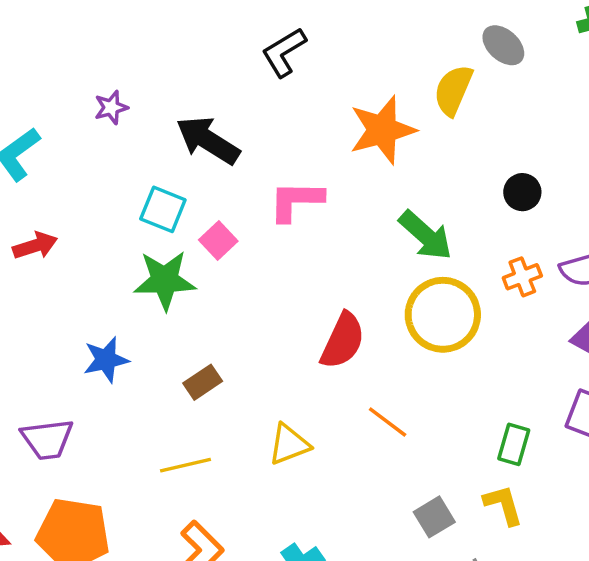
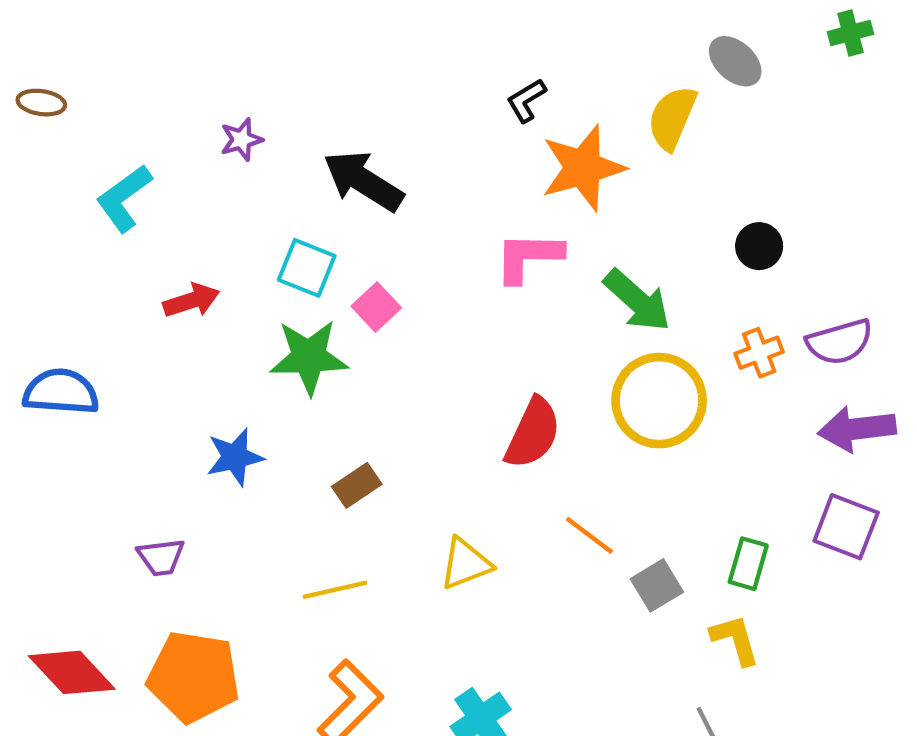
black L-shape: (284, 52) -> (526, 100), moved, size x0.7
pink L-shape: (296, 201) -> (529, 257), moved
red arrow: (35, 246) -> (191, 300), moved
purple trapezoid: (47, 439) -> (161, 557), size x0.7
gray square: (434, 517) -> (657, 585), moved

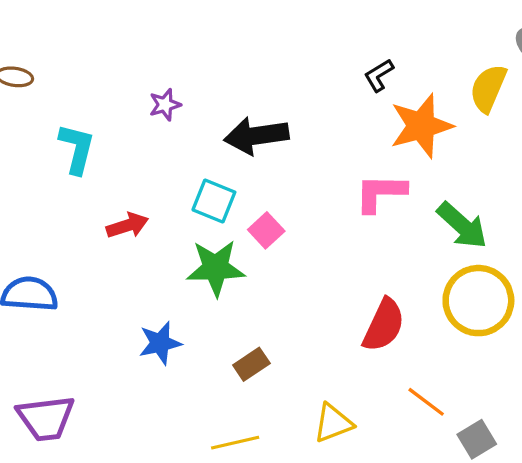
black arrow: (363, 181) -> (256, 136), turned -40
cyan L-shape: (124, 198) -> (77, 149), turned 140
purple trapezoid: (161, 557) -> (46, 418), moved, size x1.6

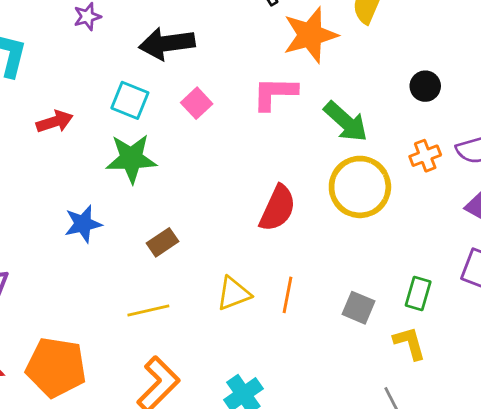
pink square: (266, 230) -> (197, 103), moved
orange line: (426, 402) -> (287, 295), moved, turned 64
gray square: (477, 439) -> (358, 308), turned -36

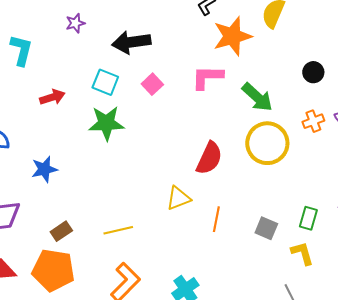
blue star: (83, 224) -> (44, 169), moved
brown rectangle: (163, 242) -> (61, 231), moved
yellow triangle: (234, 293) -> (178, 198), moved

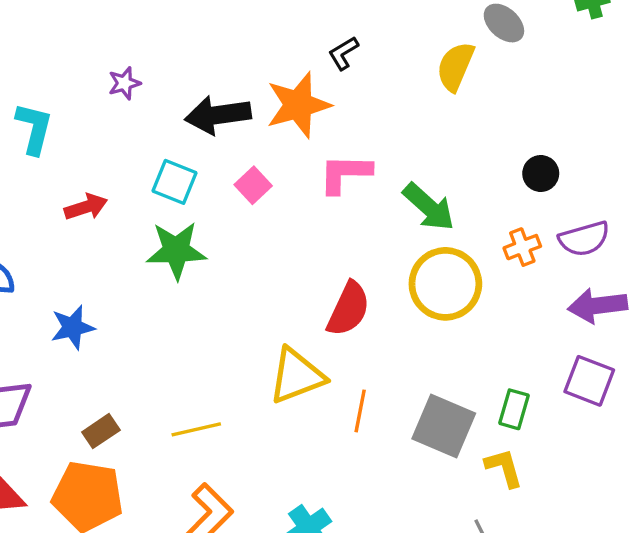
orange star: (232, 36) -> (298, 105), moved
black circle: (313, 72) -> (541, 173), moved
yellow triangle: (178, 198) -> (297, 376), size x1.4
gray square: (266, 228) -> (444, 426), size x1.6

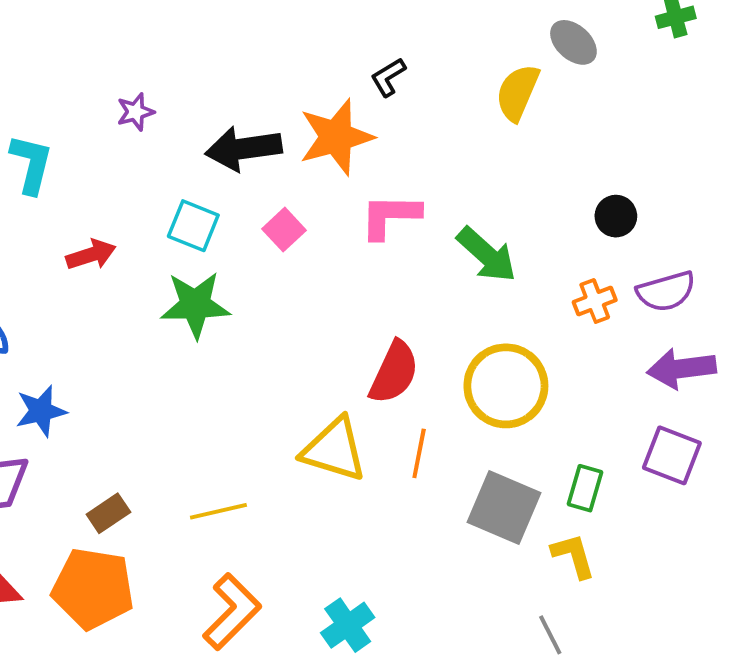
yellow circle: (445, 284) -> (506, 386), moved
blue star: (73, 327) -> (41, 411), moved
yellow triangle: (297, 376) -> (334, 450), turned 38
orange line: (360, 411) -> (419, 453), moved

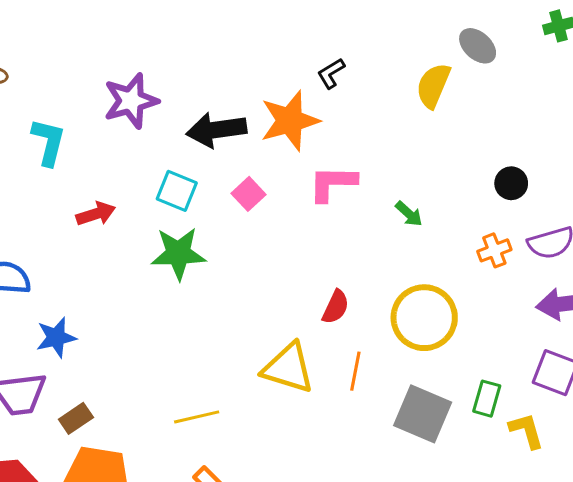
purple star: (135, 112) -> (131, 101), size x1.8
green arrow: (487, 255) -> (409, 214), size x0.6
red semicircle: (394, 372) -> (336, 307), size x0.7
brown rectangle: (108, 513) -> (76, 418), moved
yellow L-shape: (573, 556) -> (526, 431), moved

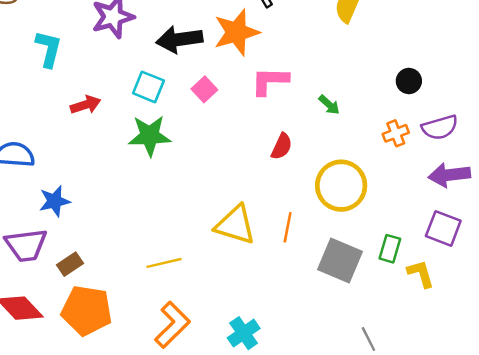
red semicircle: (336, 307) -> (282, 146), moved

